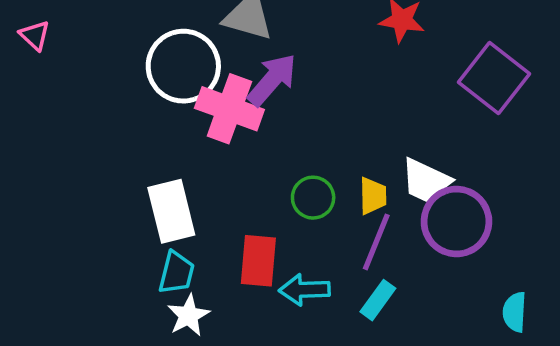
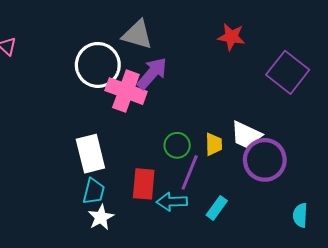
purple line: (376, 242) -> (190, 172), moved

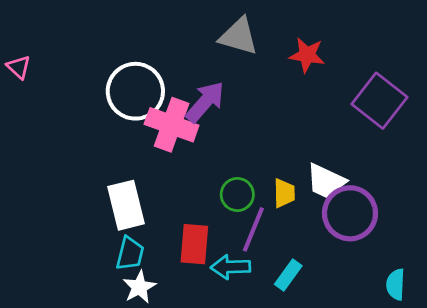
gray triangle: (137, 35) -> (239, 36), moved

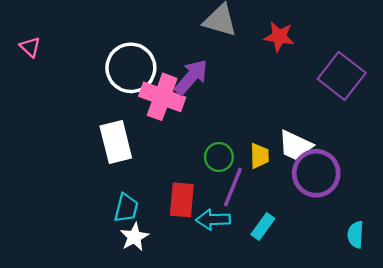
white rectangle: (126, 205) -> (116, 142), moved

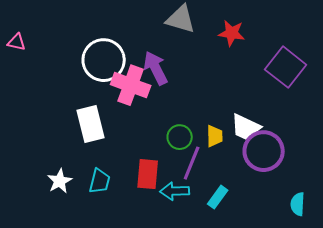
pink triangle: (30, 47) -> (17, 42), turned -30
purple arrow: (191, 77) -> (156, 68), turned -68
white star: (134, 237) -> (60, 181), moved

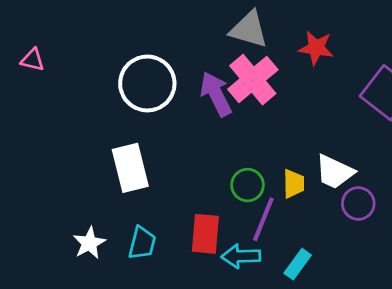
pink cross: (131, 85) -> (253, 80), moved, turned 30
purple circle: (264, 151) -> (358, 203), size x0.6

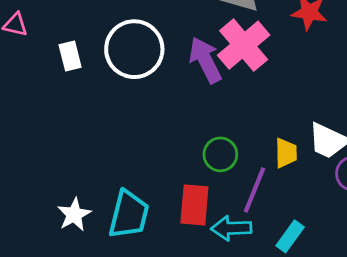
white rectangle: (130, 168) -> (70, 56), moved, size x0.6
green circle: (248, 185) -> (220, 154), moved
cyan trapezoid: (142, 243) -> (129, 215), size x1.4

